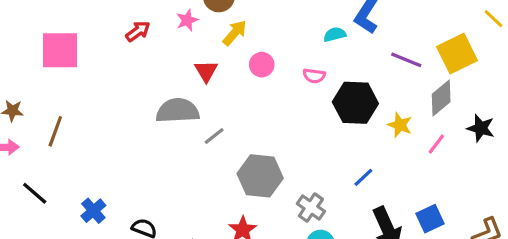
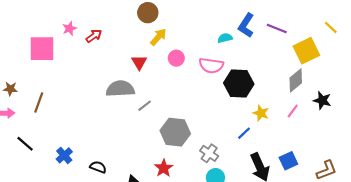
pink star: (187, 20) -> (70, 29), moved
purple line: (406, 60) -> (277, 29), moved
pink semicircle: (314, 76) -> (211, 66), size x1.6
yellow star: (400, 125) -> (261, 113), moved

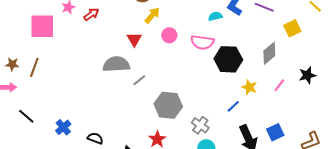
yellow square: (306, 51) -> (292, 28), size x0.7
gray diamond: (296, 80) -> (269, 53), moved
black star: (322, 100) -> (307, 75), turned -30
brown line: (39, 103) -> (34, 67), moved

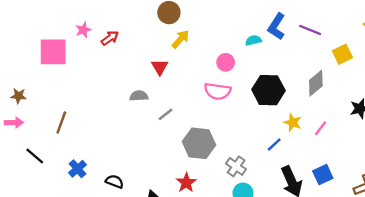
pink circle: (169, 35) -> (226, 62), moved
pink semicircle: (202, 42) -> (218, 91), moved
gray semicircle: (116, 64) -> (139, 96), size x0.6
brown line: (34, 67) -> (61, 122), moved
pink line: (279, 85) -> (320, 128), moved

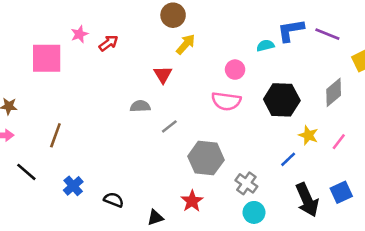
blue L-shape: (277, 26) -> (291, 30), turned 48

